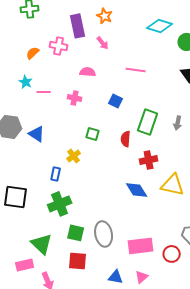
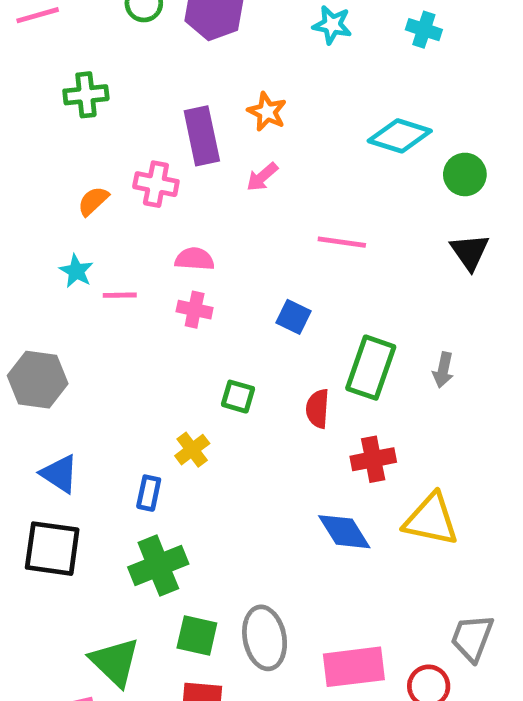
pink arrow: (103, 43) -> (262, 177), turned 88
pink semicircle: (88, 72) -> (195, 259), moved
blue triangle: (37, 134) -> (59, 474), moved

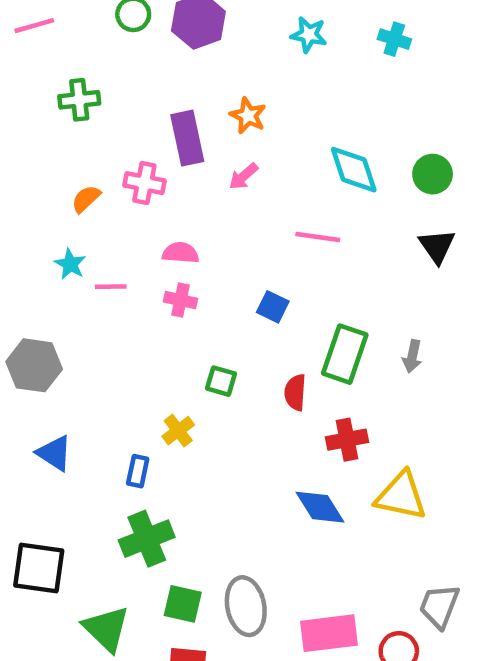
cyan diamond: (400, 136) -> (354, 170), moved, turned 54
black square: (52, 549) -> (39, 568), moved

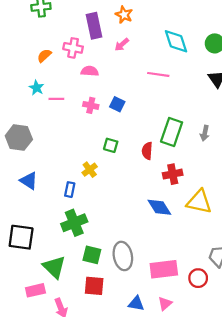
pink semicircle: (180, 253) -> (90, 71), moved
blue square: (273, 307) -> (117, 104), moved

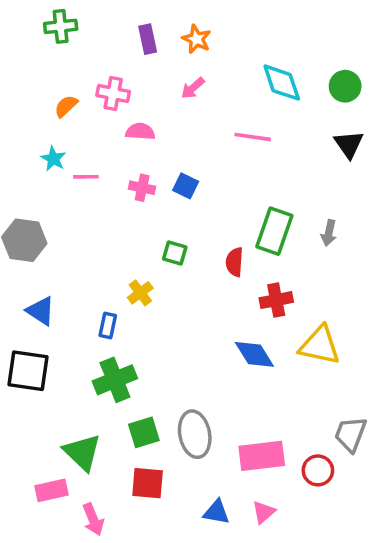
purple rectangle: (94, 26) -> (148, 39), moved, size x0.7
black square: (21, 237) -> (28, 371), moved
green square: (92, 255) -> (144, 432), turned -30

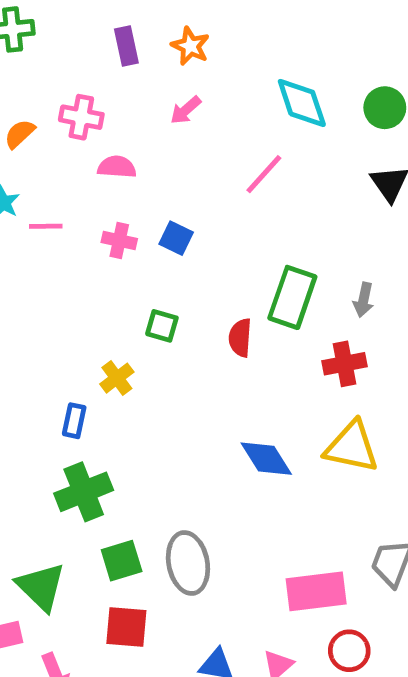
pink line: (253, 137) -> (264, 174), turned -56
red cross: (276, 300) -> (344, 364), moved
pink rectangle: (262, 456) -> (316, 591), moved
red circle: (318, 470) -> (349, 651), moved

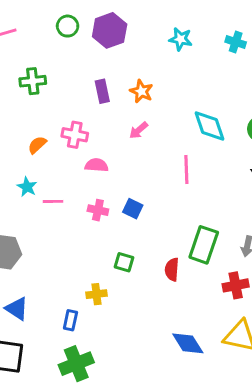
pink line: (264, 174) -> (186, 170), turned -44
yellow cross: (117, 378) -> (97, 294), turned 30

